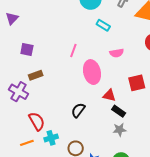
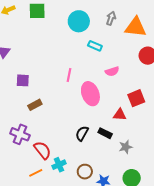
purple cross: (19, 92) -> (20, 134), moved
red triangle: (109, 95) -> (120, 115), moved
black rectangle: (119, 111) -> (105, 133), moved

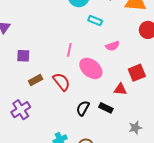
pink ellipse: (90, 94) -> (91, 68), turned -30
purple cross: (20, 134) -> (21, 110), turned 36
gray star: (126, 147) -> (135, 128), moved
red semicircle: (42, 150) -> (62, 82), moved

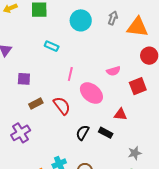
cyan rectangle: (95, 21) -> (52, 46), moved
red square: (137, 73) -> (138, 86), moved

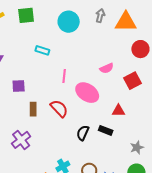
brown rectangle: (36, 104) -> (33, 109), turned -56

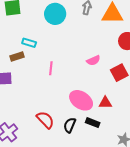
pink ellipse: (87, 93) -> (81, 100), moved
red semicircle: (59, 108) -> (45, 120), moved
brown rectangle: (33, 109) -> (17, 57), moved, turned 72

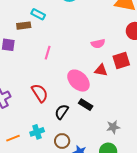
pink line: (51, 68) -> (48, 53), moved
red triangle: (105, 103) -> (101, 70), moved
black semicircle: (70, 125) -> (62, 112), moved

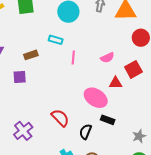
cyan rectangle: (38, 14) -> (56, 40), moved
pink line: (48, 53) -> (73, 57), moved

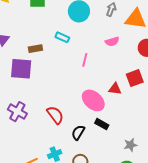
pink line: (73, 57) -> (85, 60), moved
pink semicircle: (107, 58) -> (112, 42), moved
purple square: (20, 77) -> (21, 69), size x1.6
purple cross: (23, 131) -> (17, 112), moved, turned -30

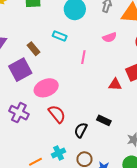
brown rectangle: (35, 49) -> (33, 49), turned 64
purple square: (21, 69) -> (20, 70), turned -30
pink ellipse: (93, 100) -> (46, 88), moved, turned -60

